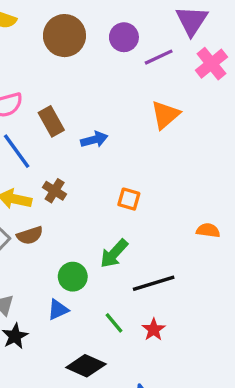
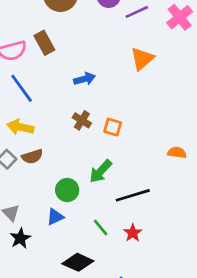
brown rectangle: (51, 121) -> (44, 43), moved
brown cross: (55, 191) -> (82, 120), moved

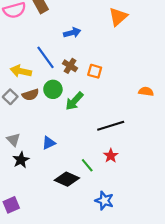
blue line: (22, 88) -> (45, 57), moved
green arrow: (101, 171) -> (74, 101), moved
green circle: (67, 190) -> (53, 89), moved
green line: (101, 228) -> (87, 165), moved

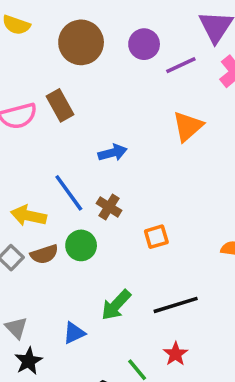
orange square: (95, 71) -> (156, 237), moved, turned -32
green arrow: (74, 101) -> (116, 305), moved

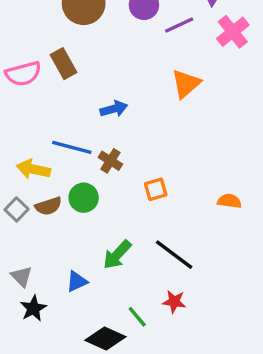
blue line: (69, 193) -> (72, 147), turned -39
black line: (176, 305) -> (174, 255), turned 54
red star: (176, 354) -> (174, 302), turned -30

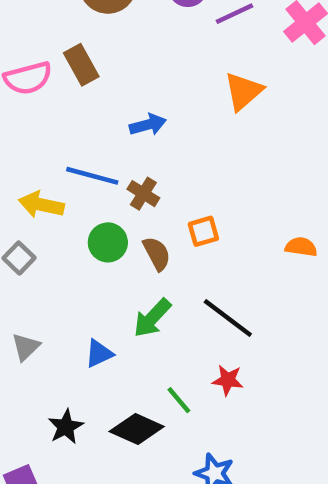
brown semicircle: (48, 206) -> (157, 254), moved, turned -100
gray triangle: (22, 276) -> (26, 347), turned 30
black star: (33, 308) -> (66, 427), moved

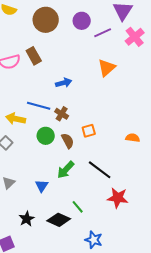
blue triangle: (99, 353) -> (42, 186), turned -32
red star: (228, 380) -> (118, 198), moved, size x1.5

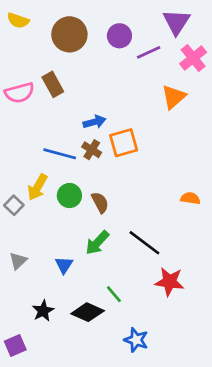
orange triangle: (107, 68) -> (174, 97), moved
brown cross: (62, 114) -> (92, 150), moved
yellow arrow: (16, 119) -> (38, 187), moved, turned -72
orange square: (89, 131) -> (124, 143), moved, size x1.5

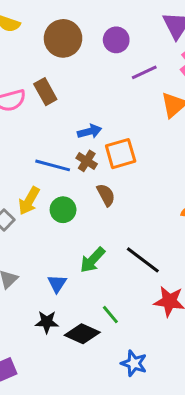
purple line: (149, 52) -> (144, 72), moved
brown semicircle: (100, 202) -> (106, 195), moved
black star: (43, 311) -> (47, 322), moved, turned 30

